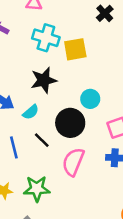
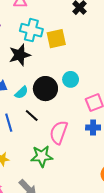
black star: (44, 80) -> (20, 55), moved
black circle: (70, 123) -> (45, 89), moved
green star: (37, 189) -> (42, 156), moved

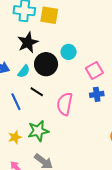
yellow square: (56, 39) -> (49, 15), turned 30
black star: (20, 55) -> (28, 42), moved
green star: (42, 156) -> (38, 131), moved

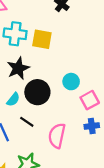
cyan circle: (69, 52) -> (71, 82), moved

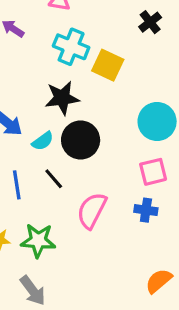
cyan circle: (71, 82) -> (157, 121), moved, size x1.5

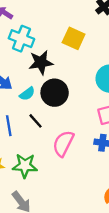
cyan cross: (71, 47) -> (21, 39), moved

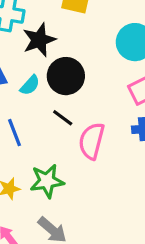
black line: (35, 121) -> (63, 118), moved

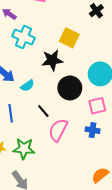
black star: (39, 40) -> (52, 60), moved
black circle: (66, 76) -> (70, 88), moved

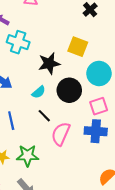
yellow square: (69, 38) -> (78, 47), moved
cyan semicircle: (27, 86) -> (39, 92), moved
blue cross: (93, 130) -> (96, 131), size x1.5

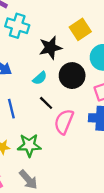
yellow square: (78, 47) -> (80, 29), turned 36

